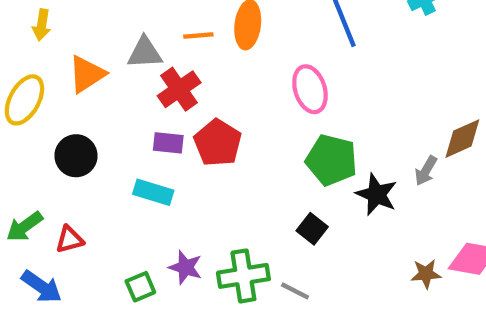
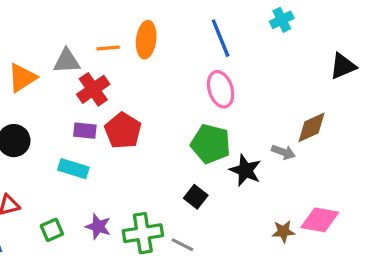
pink ellipse: (310, 89) -> (221, 89), moved
gray arrow: (426, 171) -> (283, 152), turned -100
green square: (140, 287) -> (52, 230), moved

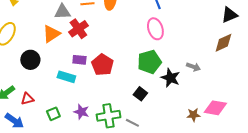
orange triangle: (22, 78) -> (51, 34), moved
brown diamond: (312, 127) -> (223, 43), moved
purple rectangle: (85, 131) -> (79, 60), moved
red pentagon: (123, 131) -> (102, 65), moved
green pentagon: (211, 144) -> (149, 62), turned -30

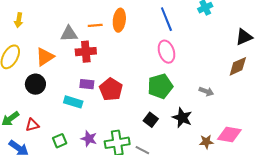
red cross: (78, 29) -> (86, 52), turned 30
orange triangle: (51, 34) -> (45, 57), moved
black star: (170, 78) -> (182, 118), moved

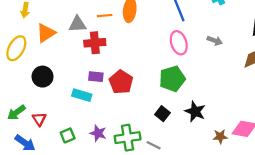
orange triangle: (45, 57) -> (46, 33), moved
gray arrow: (206, 91) -> (215, 41), moved
red triangle: (32, 125) -> (39, 119), turned -48

